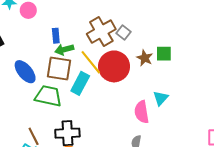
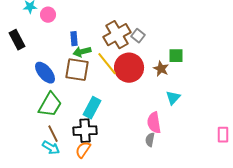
brown star: (145, 58) -> (161, 69), moved
cyan rectangle: (80, 83) -> (92, 108), moved
green trapezoid: (48, 96) -> (50, 105), moved, turned 108
pink semicircle: (142, 112) -> (154, 123), moved

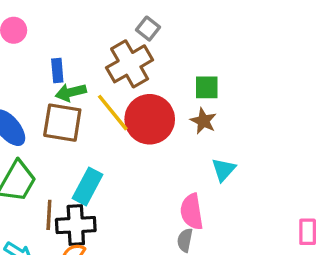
gray square: (138, 36) -> (148, 29), moved
green square: (176, 56) -> (207, 87), moved
brown line: (53, 134) -> (49, 215), moved, turned 30

